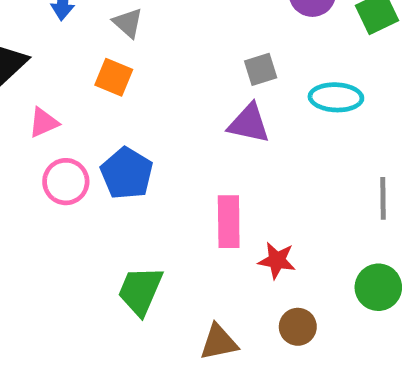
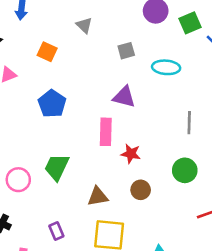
gray triangle: (128, 23) -> (84, 25), moved
purple triangle: (249, 123) -> (124, 97), moved
pink circle: (66, 182) -> (18, 180), moved

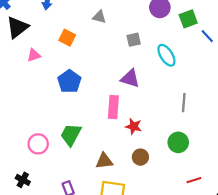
gray triangle: (84, 25) -> (99, 17), turned -32
cyan ellipse: (166, 67) -> (166, 55), turned 50

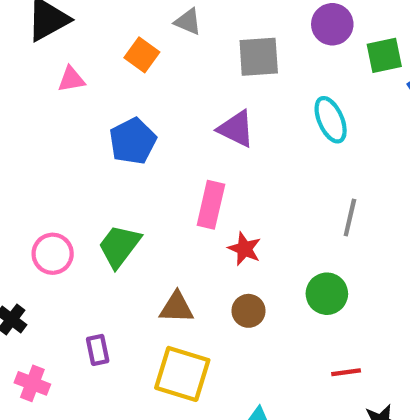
gray triangle: (99, 17) -> (188, 22), moved
gray square: (134, 40) -> (259, 57), moved, size x1.5
purple triangle: (130, 78) -> (236, 129), moved

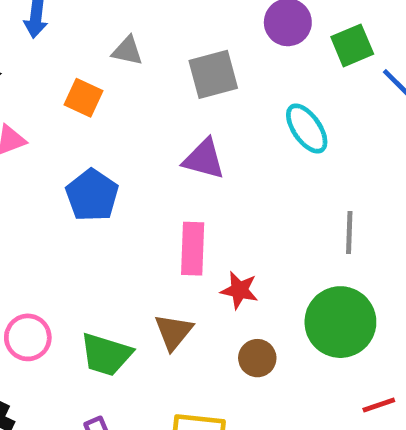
green trapezoid: (119, 246) -> (106, 355), moved, turned -99
green circle: (327, 294) -> (340, 322), size x1.5
brown triangle: (177, 307) -> (174, 332), moved, turned -42

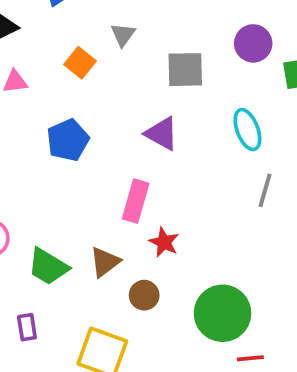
gray triangle: (127, 51) -> (123, 35), turned 40
gray line: (349, 233) -> (265, 190), moved
green circle: (340, 322) -> (223, 313), moved
brown circle: (257, 358) -> (144, 295), moved

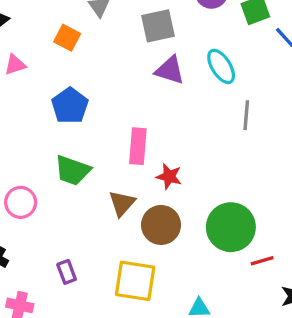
purple triangle: (162, 134) -> (170, 70), moved
green trapezoid: (48, 267) -> (72, 170), moved
brown circle: (144, 295) -> (161, 225), size x1.5

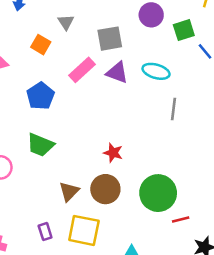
cyan ellipse: (221, 66) -> (156, 71), turned -44
pink rectangle: (138, 146) -> (82, 70), moved, turned 40
brown triangle: (122, 203) -> (69, 191), moved
purple rectangle: (67, 272) -> (45, 232), moved

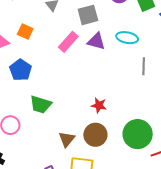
orange square: (41, 45) -> (25, 31), moved
blue pentagon: (41, 96) -> (21, 70), moved

